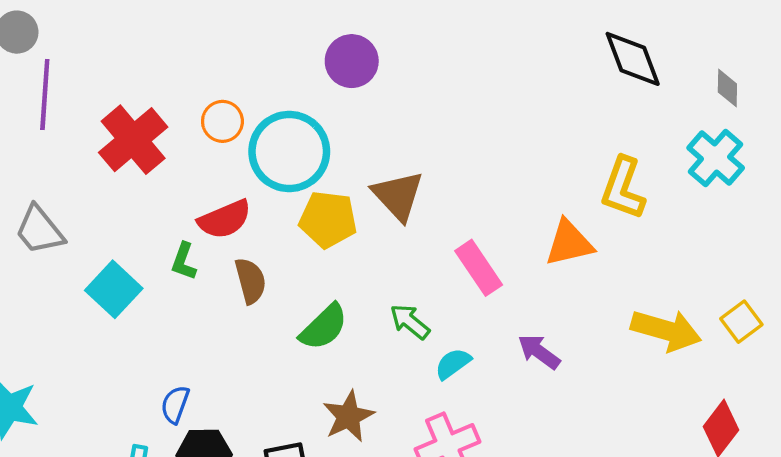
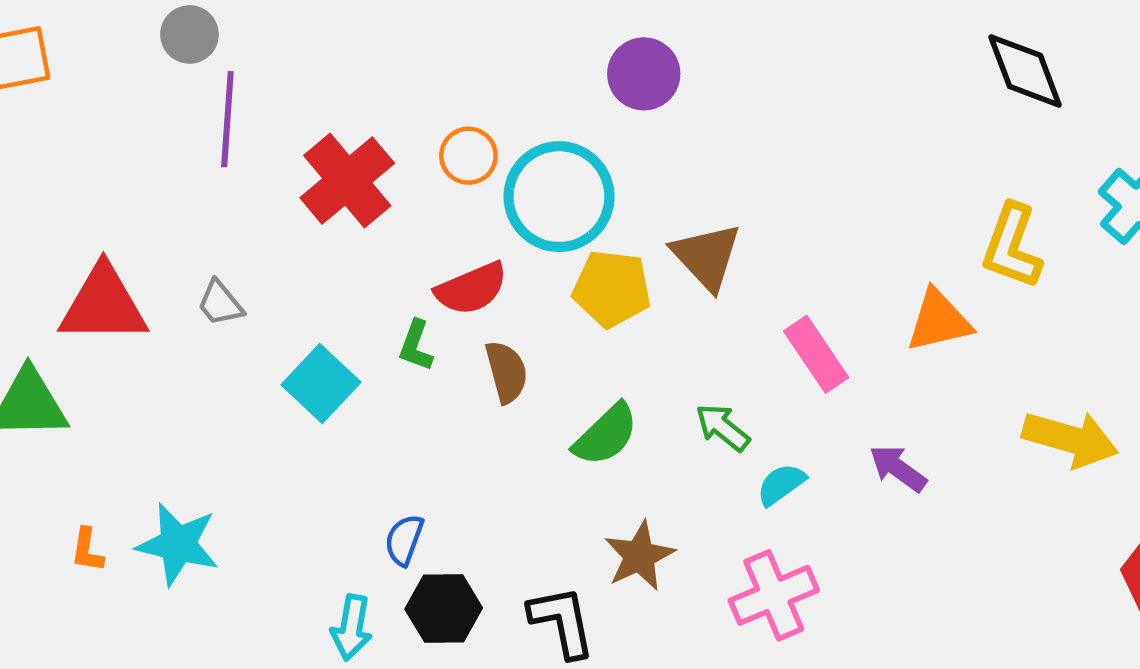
gray trapezoid: (39, 230) -> (220, 303), size x0.7

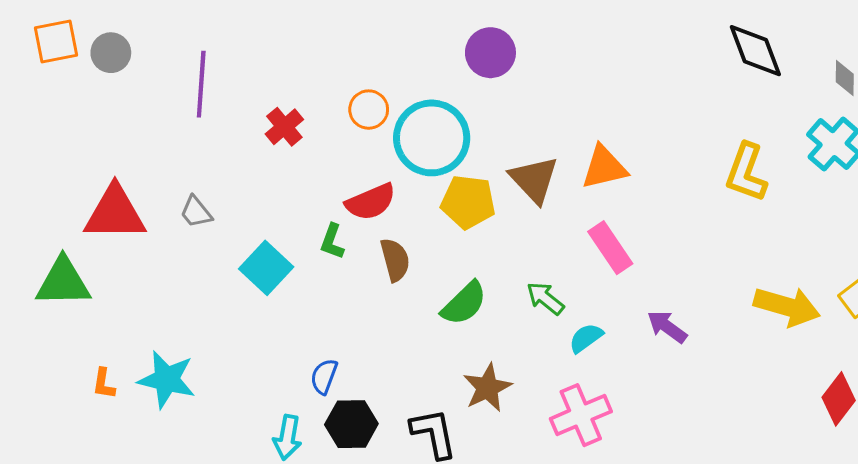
gray circle: (189, 34) -> (111, 53), moved
red cross: (347, 181) -> (284, 127), size x0.6
orange triangle: (939, 321) -> (604, 167), moved

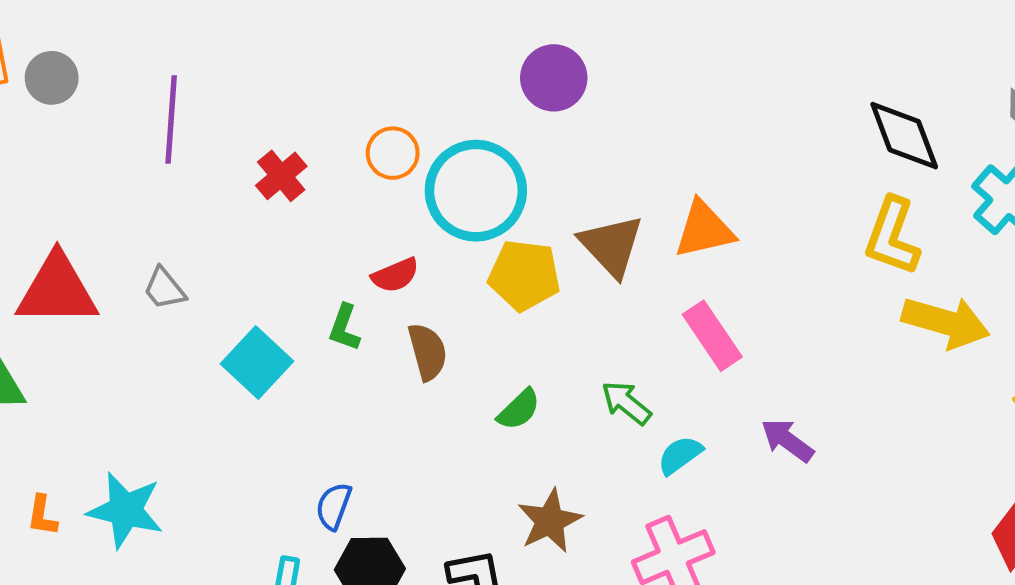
black diamond: (755, 51) -> (904, 136), moved
red semicircle: (371, 202) -> (395, 275), size x0.7
green semicircle: (464, 303) -> (519, 409), size x0.7
yellow arrow: (787, 306) -> (946, 322), moved

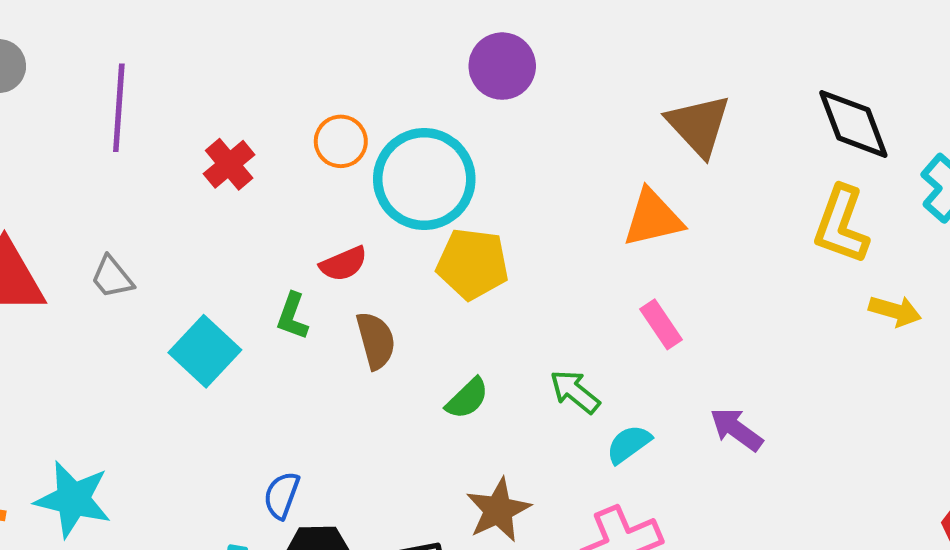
brown triangle: (611, 246) -> (699, 125), moved
yellow arrow: (946, 322) -> (895, 311), size x0.6
pink rectangle: (712, 336) -> (661, 324), size x0.7

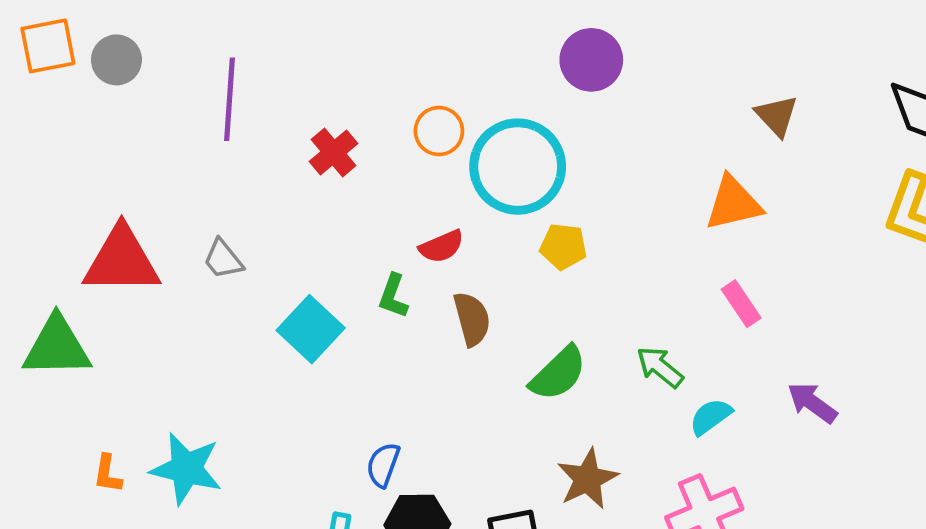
brown triangle: (699, 125) -> (777, 116), size x0.7
yellow pentagon: (473, 264) -> (563, 247), size x0.7
green semicircle: (467, 398) -> (558, 373), size x1.4

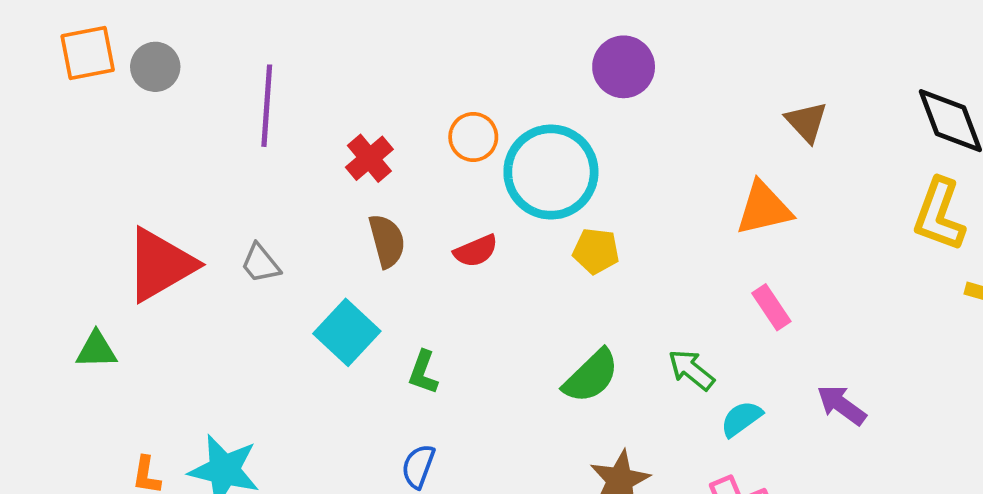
red triangle: (122, 260) -> (160, 265), turned -30
green L-shape: (393, 296) -> (423, 372), moved
brown semicircle: (472, 319) -> (387, 241), moved
green triangle: (57, 347) -> (96, 350), size x0.6

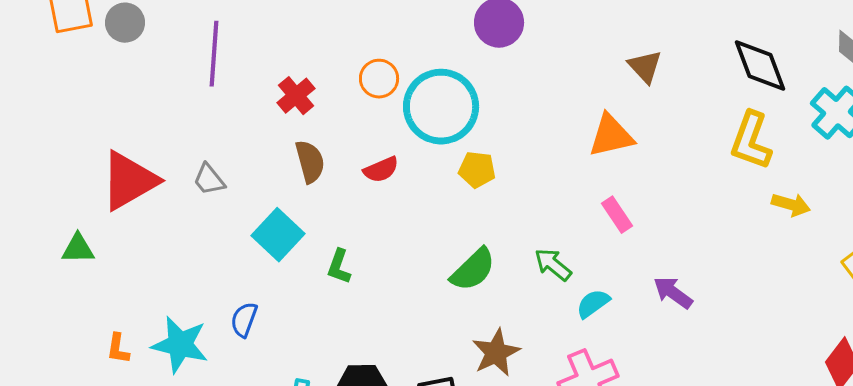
blue semicircle: (418, 466) -> (244, 320), moved

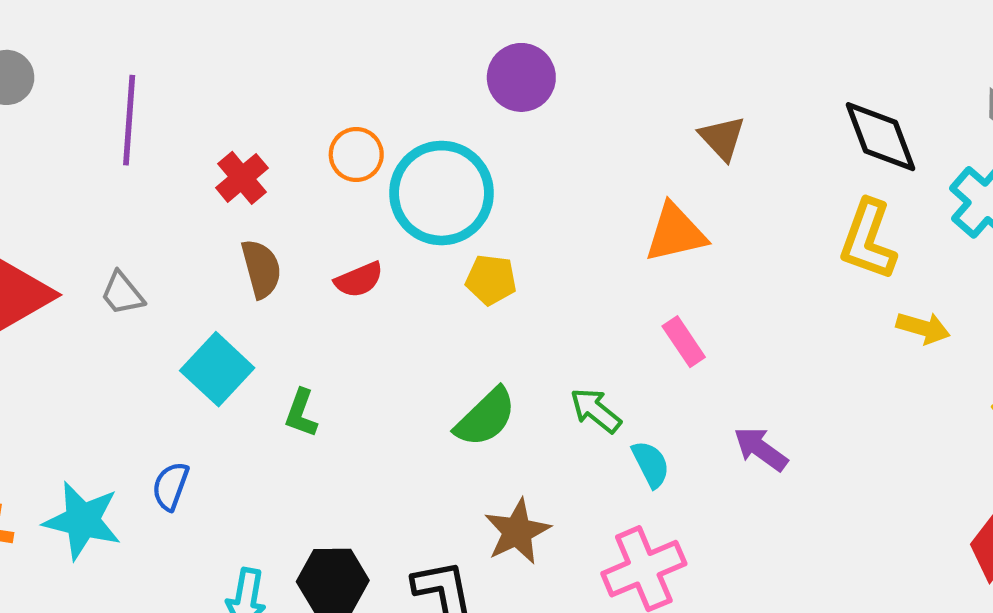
cyan semicircle: (593, 304) -> (651, 464), turned 99

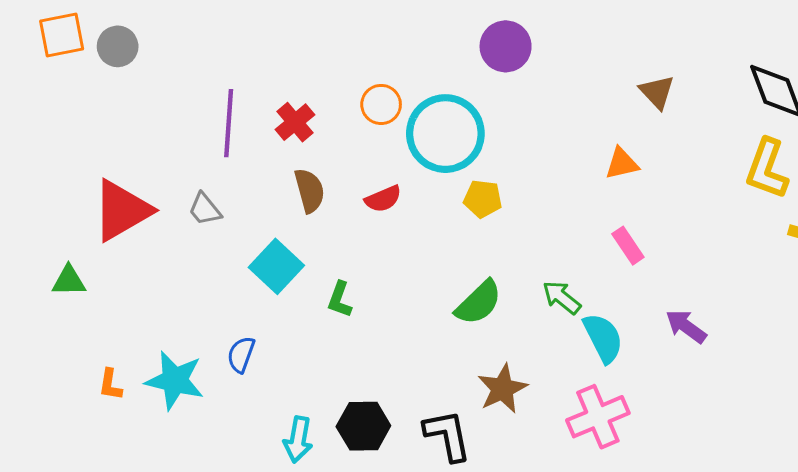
purple line: (129, 120) -> (229, 123), moved
orange triangle: (675, 233) -> (622, 164), size x0.7
cyan semicircle: (651, 464) -> (603, 338), size x1.4

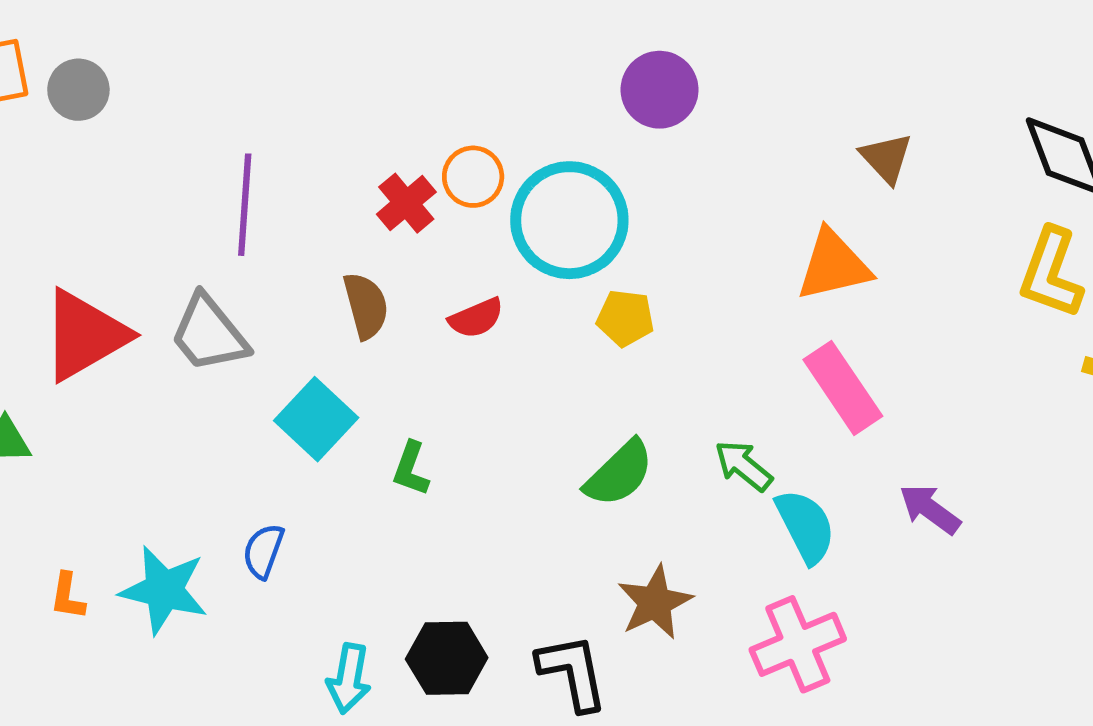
red cross: (295, 122) -> (406, 203), moved
orange triangle: (622, 164) -> (834, 265), size x1.5
gray trapezoid: (205, 209) -> (209, 334), size x1.6
pink rectangle: (628, 246) -> (843, 388), size x1.6

